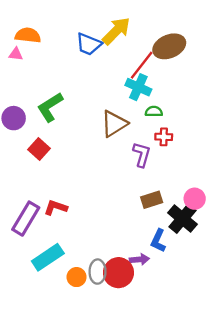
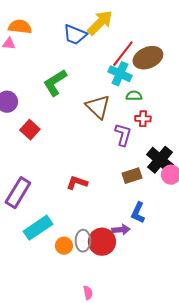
brown ellipse: (169, 46) -> (148, 58), moved
green L-shape: (50, 107) -> (55, 83), moved
brown triangle: (114, 124) -> (98, 107), turned -44
red L-shape: (56, 208) -> (77, 183), moved
black cross: (182, 219) -> (160, 160), moved

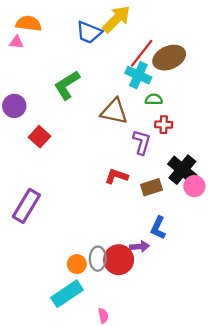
brown triangle: (98, 107) -> (114, 111), turned -32
red L-shape: (77, 183) -> (116, 176), moved
cyan rectangle: (38, 228) -> (67, 294), moved

